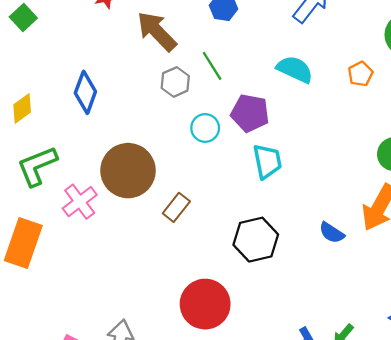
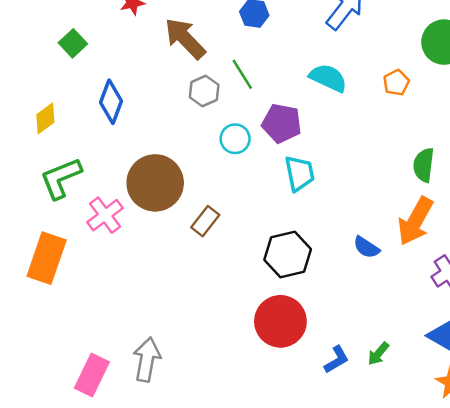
green square: (23, 18) -> (73, 43), moved
red circle: (205, 304) -> (280, 321), moved

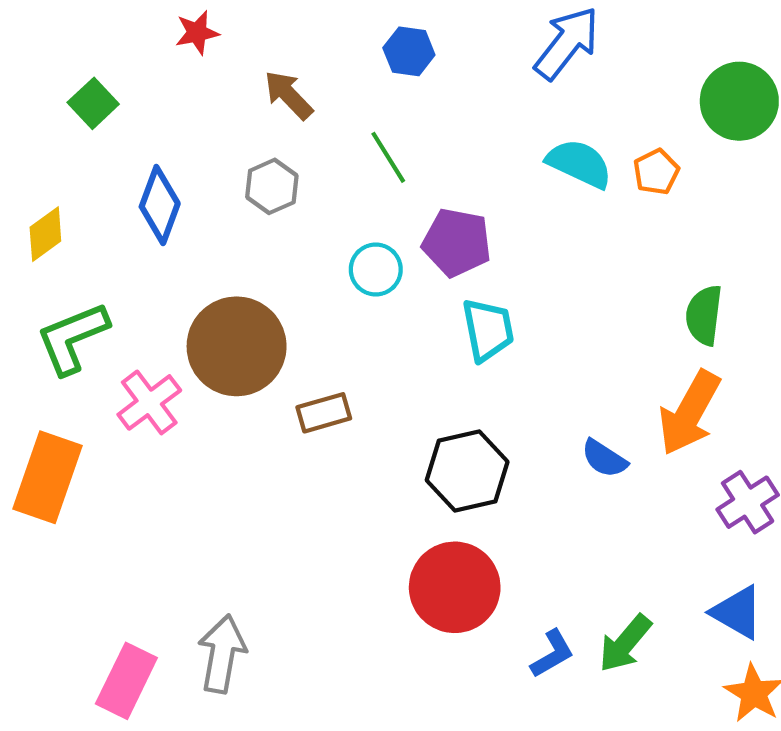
brown arrow: (185, 38) -> (288, 95), size x0.7
cyan semicircle: (328, 78) -> (579, 164), moved
gray hexagon: (204, 91) -> (272, 186), moved
brown rectangle: (205, 221) -> (324, 413), turned 36
green arrow: (378, 354) -> (625, 643), size x1.4

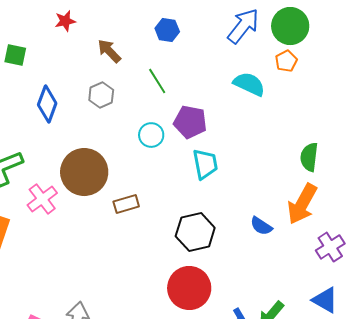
green circle: (739, 101) -> (290, 26), moved
green square: (93, 103) -> (15, 55), turned -35
orange pentagon: (656, 172) -> (286, 61), moved

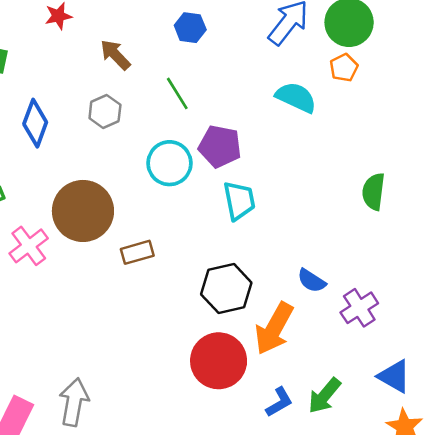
cyan circle: (151, 135) -> (169, 163), size x1.4
orange arrow: (302, 204) -> (274, 329), moved
purple cross: (330, 247) -> (359, 308), moved

